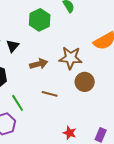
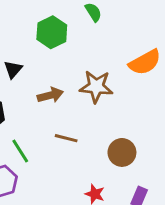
brown circle: (85, 82) -> (122, 152), moved

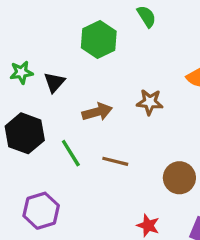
brown star: (96, 87) -> (150, 102), size x0.7
green line: (20, 151) -> (71, 153), moved

